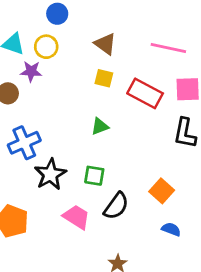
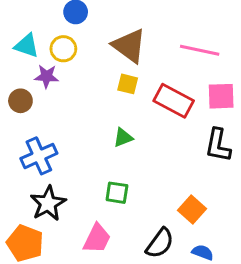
brown triangle: (105, 44) -> (129, 46), size x1.4
black star: (50, 174) -> (48, 203), moved
black semicircle: (116, 206) -> (160, 243), moved
pink trapezoid: (76, 217) -> (97, 239), turned 84

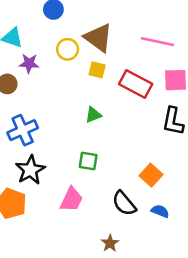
yellow circle: (63, 49) -> (68, 49), moved
black semicircle: (160, 243) -> (124, 203), turned 104

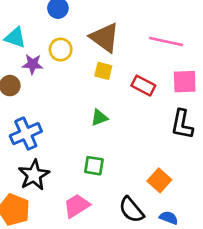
yellow circle: (68, 49) -> (61, 50), moved
red rectangle: (136, 84) -> (143, 86), size x0.7
pink trapezoid: (71, 200) -> (77, 206), turned -148

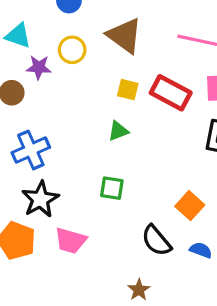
yellow square: (103, 71) -> (128, 90), moved
red rectangle: (143, 86) -> (171, 93), size x1.4
pink trapezoid: (77, 206) -> (71, 241), moved, turned -132

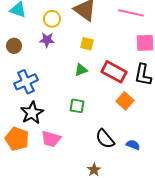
purple star: (39, 67) -> (47, 40), moved
red rectangle: (171, 93) -> (114, 72), moved
orange square: (190, 206) -> (125, 101), moved

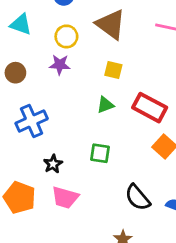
black star: (32, 113) -> (53, 164), moved, size x0.6

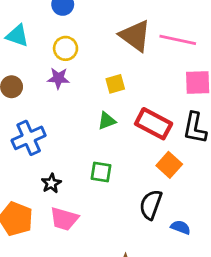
brown triangle: (111, 24) -> (135, 36), moved
yellow square: (113, 70) -> (115, 84), turned -30
black semicircle: (138, 197) -> (151, 205), moved, turned 60

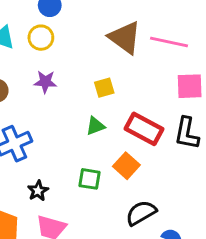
yellow circle: (66, 48) -> (41, 38), moved
orange square: (169, 165) -> (126, 166), moved
black semicircle: (151, 205) -> (141, 213), turned 40

